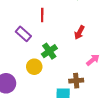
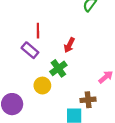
red line: (42, 15) -> (38, 31), moved
red arrow: (79, 32) -> (69, 45), moved

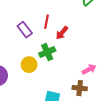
red line: (38, 31) -> (46, 22), moved
brown cross: (88, 100) -> (80, 88), moved

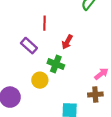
red line: (46, 22) -> (45, 23), moved
green cross: (47, 52) -> (56, 64), turned -35

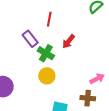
green cross: (56, 64) -> (46, 53), moved
yellow circle: (40, 80) -> (47, 76), moved

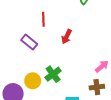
green cross: (46, 53) -> (53, 74), moved, turned 35
yellow circle: (47, 76) -> (33, 81), moved

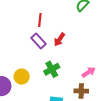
purple rectangle: (29, 42) -> (38, 41), moved
green cross: (53, 74) -> (52, 69), moved

